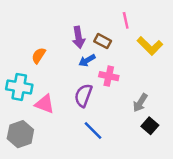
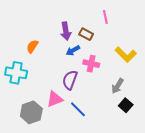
yellow L-shape: (150, 46) -> (126, 55), moved
pink triangle: (45, 104) -> (55, 99), moved, turned -42
gray hexagon: (20, 134) -> (31, 112), moved

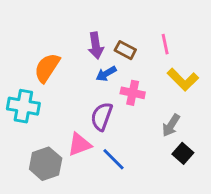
pink line: (105, 17) -> (165, 44), moved
orange semicircle: (32, 46) -> (47, 68), size x1.5

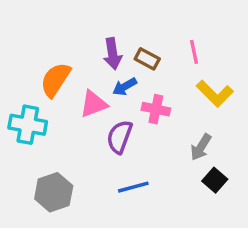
pink triangle: (80, 144) -> (94, 104), moved
blue line: (113, 159) -> (133, 187), turned -60

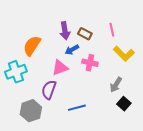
pink triangle: (94, 104) -> (60, 68), moved
cyan cross: (28, 125) -> (16, 72), turned -30
purple semicircle: (119, 137) -> (49, 90), moved

